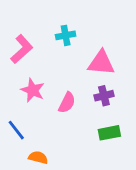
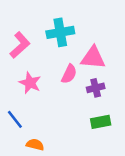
cyan cross: (66, 35) -> (60, 32), size x1.5
pink semicircle: (67, 103) -> (69, 74), moved

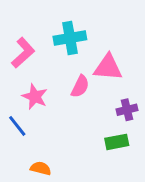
purple cross: (96, 88) -> (127, 110), moved
blue line: (15, 119) -> (17, 126), moved

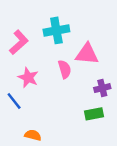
pink semicircle: (80, 86) -> (65, 69), turned -42

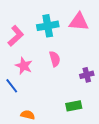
pink triangle: (87, 54) -> (79, 22), moved
green rectangle: (94, 114) -> (74, 106), moved

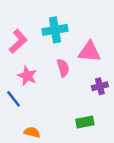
pink triangle: (79, 22) -> (89, 52), moved

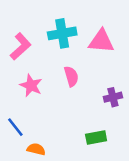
pink triangle: (89, 52) -> (101, 41), moved
blue line: (14, 99) -> (15, 127), moved

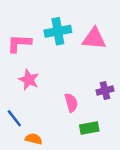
pink L-shape: (21, 46) -> (19, 43), turned -135
pink semicircle: (71, 76) -> (71, 103), moved

